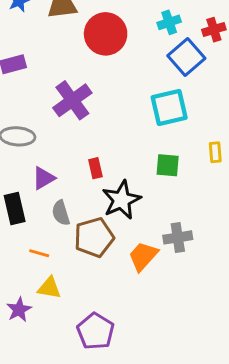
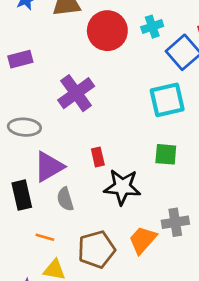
cyan cross: (169, 22) -> (152, 27), moved
purple triangle: (43, 178) -> (49, 167), size x1.4
black star: (121, 200) -> (122, 187), turned 30
brown pentagon: (94, 237) -> (96, 249), moved

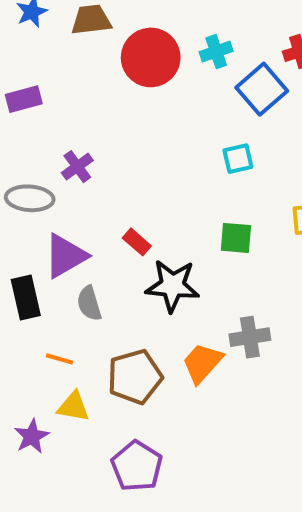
purple cross: (76, 93) -> (77, 167), moved, size x0.6
cyan square: (167, 100) -> (238, 159), size x0.6
red rectangle: (98, 157) -> (137, 242), turned -36

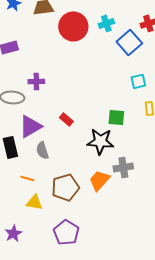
cyan square: (238, 159) -> (138, 81), moved
purple cross: (77, 167) -> (36, 81), turned 35
black star: (173, 286) -> (100, 141), moved
purple star: (32, 436) -> (13, 233), moved

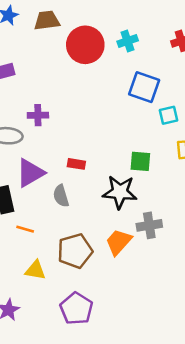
blue square: (129, 42) -> (144, 87), moved, turned -30
red rectangle: (66, 119) -> (76, 164), turned -32
gray semicircle: (42, 150) -> (61, 196), moved
orange line: (27, 178) -> (25, 229), moved

